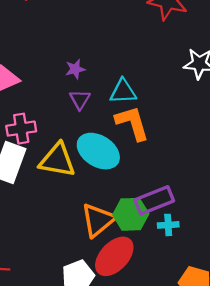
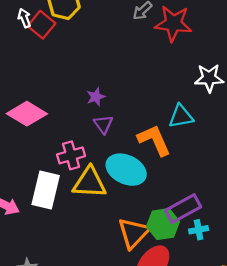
cyan triangle: (123, 91) -> (181, 116), moved
pink cross: (21, 129) -> (71, 155), moved

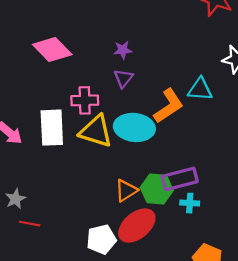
orange L-shape: (154, 140) -> (169, 106), turned 66
cyan ellipse: (126, 170) -> (134, 127), turned -33
white rectangle: (46, 190) -> (52, 128), turned -30
orange triangle: (134, 233) -> (126, 190), size x0.7

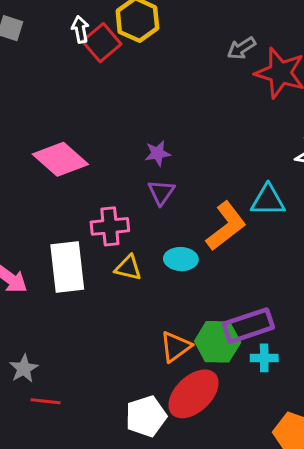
cyan ellipse: (134, 127) -> (181, 259), size x0.6
yellow triangle: (96, 131) -> (128, 268), size x0.6

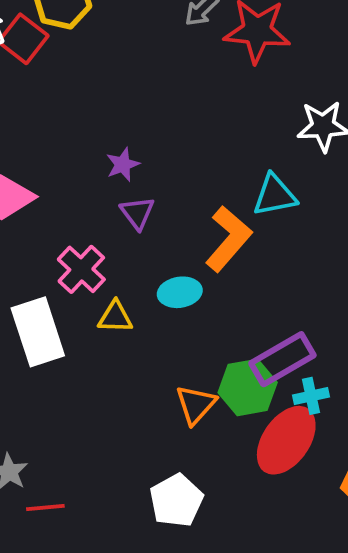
pink cross: (110, 226) -> (81, 269), turned -30
red ellipse: (193, 394) -> (286, 440), moved

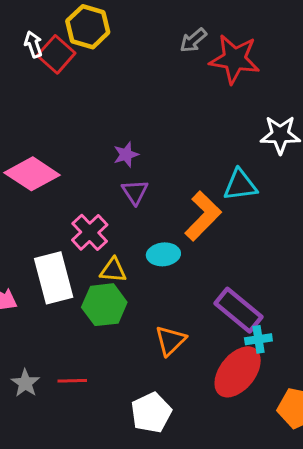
purple rectangle: (282, 359) -> (238, 310), turned 66
green hexagon: (248, 387) -> (104, 305), moved
red line: (45, 508) -> (72, 381), moved

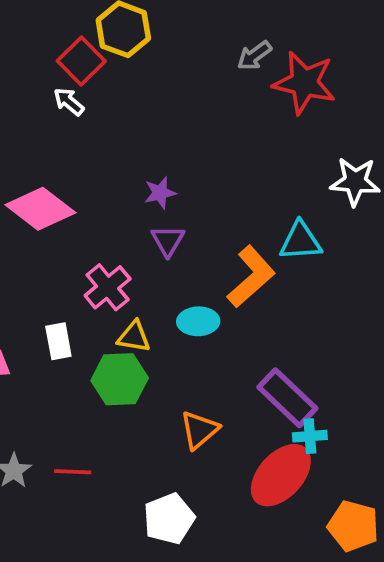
white arrow: (33, 44) -> (69, 102), moved, turned -35
white rectangle: (54, 278) -> (58, 341), size x0.6

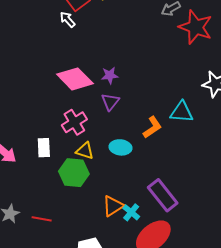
pink diamond: (40, 209) -> (75, 79), moved
orange L-shape: (251, 277) -> (152, 127), size x0.7
cyan cross: (310, 436) -> (131, 212), moved, turned 36

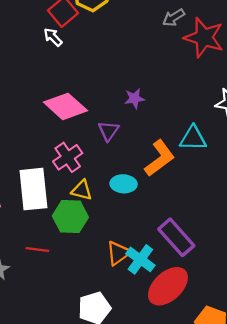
purple star: (110, 75) -> (135, 99), moved
orange L-shape: (152, 127) -> (160, 158), size x1.4
white rectangle: (44, 148) -> (33, 189), size x1.8
cyan cross: (131, 212) -> (140, 259), size x1.4
red line: (42, 219) -> (37, 249), moved

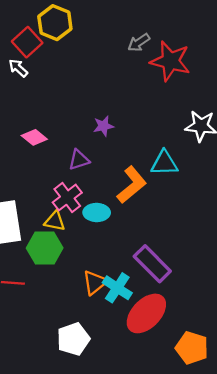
pink diamond: (65, 106) -> (34, 137), size x0.6
purple triangle: (109, 131) -> (79, 160), turned 40
pink cross: (68, 157) -> (67, 198), moved

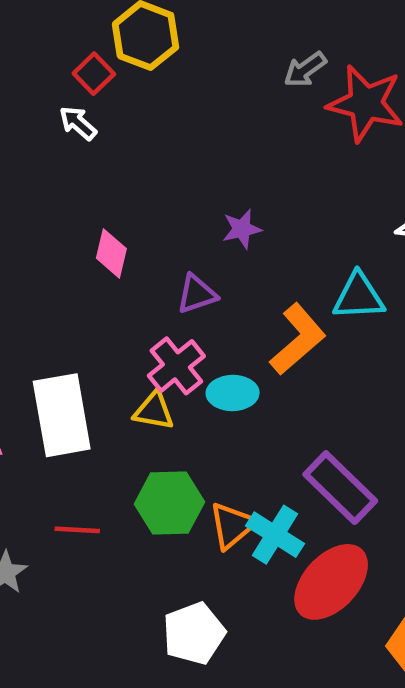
red square: (27, 42) -> (94, 74), size x0.7
pink diamond: (34, 137) -> (111, 253), turned 65
green hexagon: (45, 248) -> (169, 503), moved

